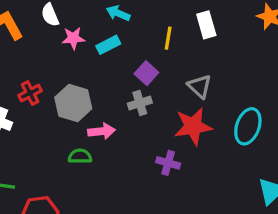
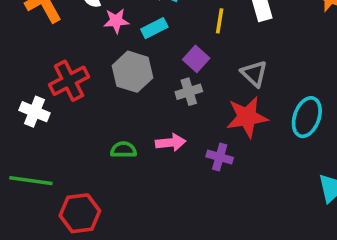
red cross: (30, 93) -> (69, 81), size x1.5
gray hexagon: (73, 103) -> (133, 72), moved
pink arrow: (102, 131) -> (171, 142), moved

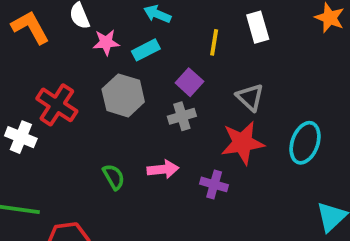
red cross: (69, 81) -> (57, 105), turned -30
green semicircle: (123, 150) -> (114, 177), turned 60

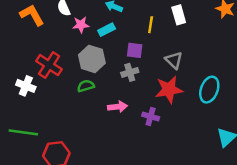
purple square: (189, 82) -> (135, 50), turned -35
green semicircle: (114, 177) -> (86, 86), moved, turned -77

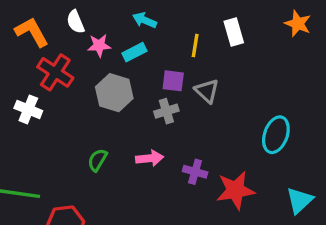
gray triangle: (174, 60) -> (207, 91), moved
red cross: (49, 65) -> (55, 72), moved
white cross: (26, 86) -> (28, 109), moved
green semicircle: (86, 86) -> (97, 160), moved, turned -42
red star: (169, 90) -> (235, 190), moved

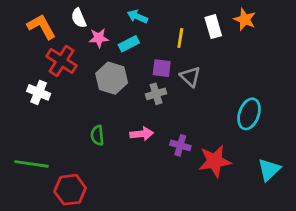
orange star: (298, 24) -> (245, 19), moved
green semicircle: (97, 160) -> (97, 135), turned -36

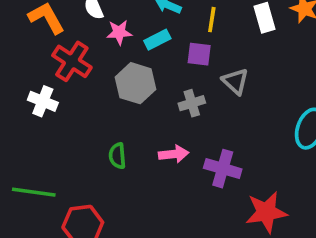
yellow line: (180, 38) -> (212, 20), moved
purple square: (162, 68) -> (199, 54), moved
purple cross: (180, 145) -> (223, 169), size x1.4
red star: (215, 161) -> (266, 212), moved

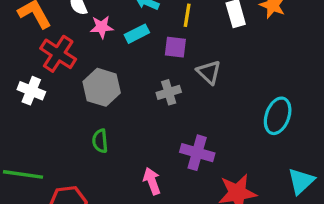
gray hexagon: (135, 83) -> (102, 87), moved
pink arrow: (174, 154) -> (152, 181), moved, turned -104

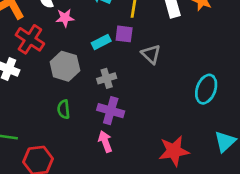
cyan rectangle: (137, 34) -> (101, 42), moved
gray cross: (169, 92) -> (107, 78), moved
purple cross: (197, 153) -> (111, 111), moved

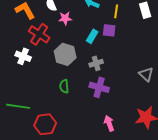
cyan rectangle: (101, 42) -> (92, 36), turned -32
gray triangle: (151, 54) -> (146, 74), moved
pink arrow: (105, 142) -> (109, 123), moved

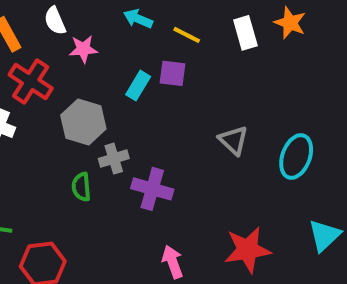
yellow line: (116, 11) -> (187, 35), turned -72
gray cross: (96, 63) -> (114, 159), moved
gray triangle: (146, 74) -> (233, 140), moved

